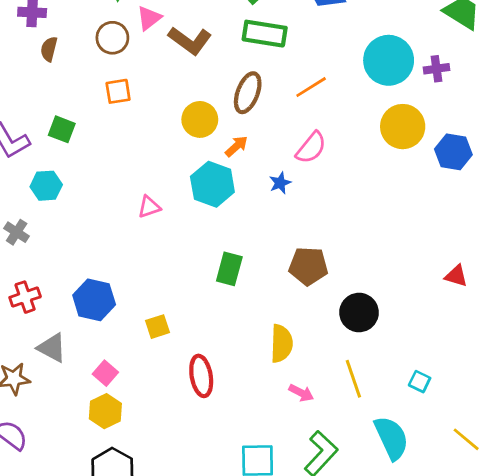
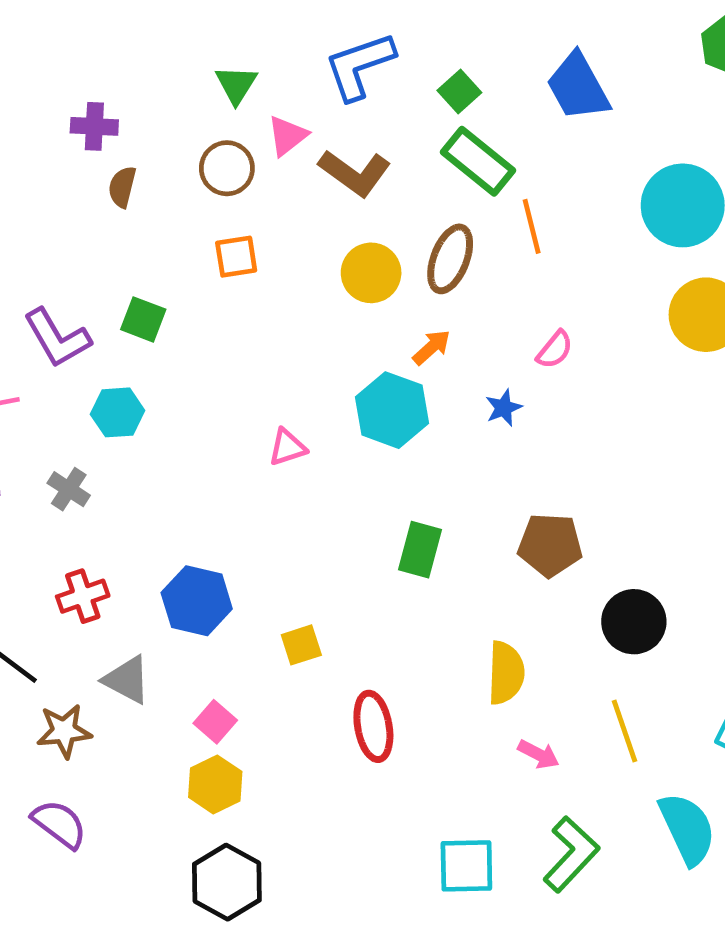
green rectangle: (265, 34) -> (478, 161), turned 30
orange line: (311, 87) -> (532, 226), moved, turned -72
yellow circle: (200, 119) -> (371, 273), moved
pink semicircle: (311, 148) -> (555, 350), size x0.7

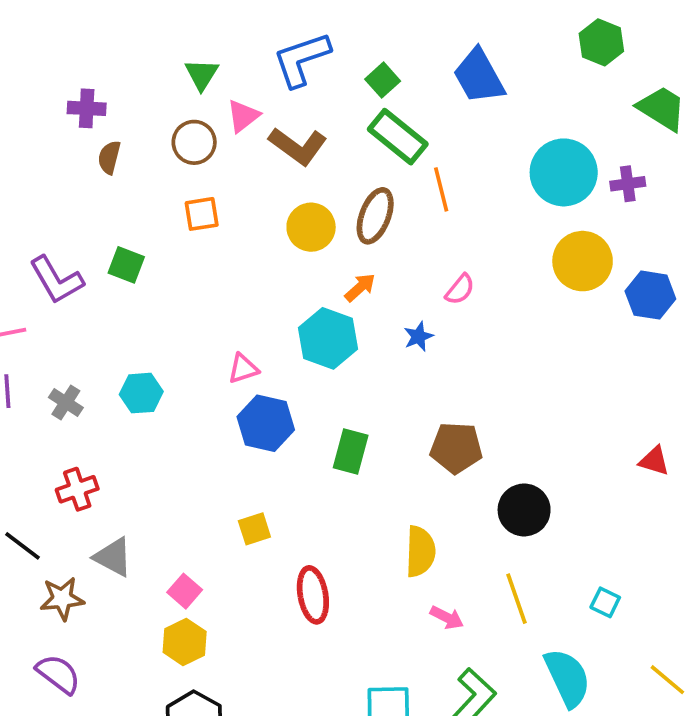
cyan hexagon: (118, 412) -> (141, 393), moved
blue hexagon: (197, 601) -> (266, 423), moved

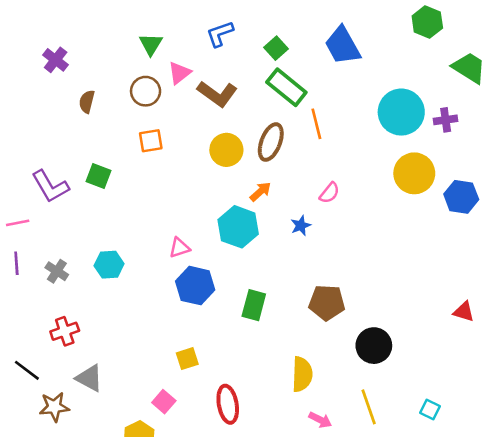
blue L-shape: (302, 59) -> (220, 34), size x0.7
purple cross: (87, 108) -> (56, 60), moved, turned 35
pink square: (185, 591) -> (164, 402), moved

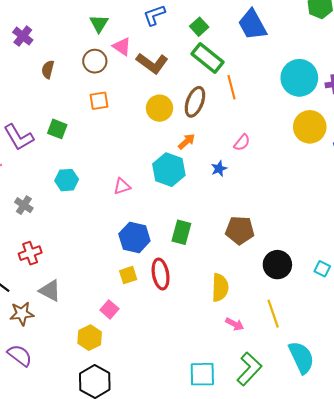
pink triangle: (179, 73) -> (122, 47), turned -48
cyan hexagon: (109, 265) -> (67, 180), moved
blue hexagon: (195, 286) -> (134, 237), moved
red ellipse: (228, 404) -> (161, 274), moved
cyan square: (430, 409) -> (322, 269), moved

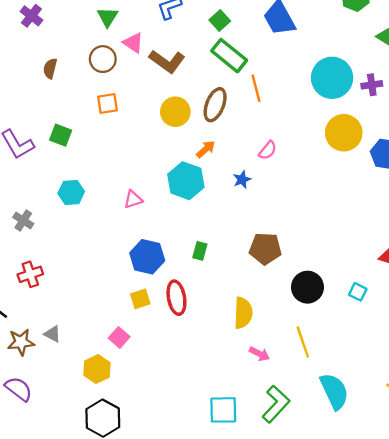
purple cross: (23, 36) -> (31, 16), moved
green rectangle: (181, 232) -> (200, 251), size x0.7
gray triangle: (50, 291) -> (52, 334), moved, size x0.7

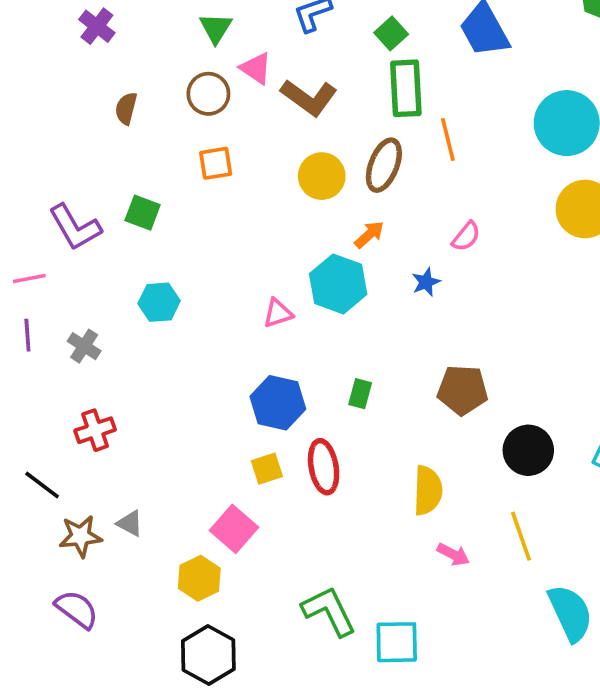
green rectangle: (229, 56) -> (406, 88), turned 48
pink triangle: (133, 199) -> (278, 313), moved
pink square: (119, 337) -> (234, 529), size x1.4
green L-shape: (276, 404) -> (329, 611), moved, turned -69

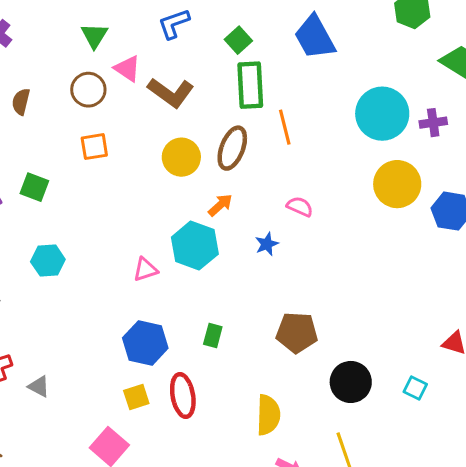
pink semicircle: (466, 236) -> (300, 207), turned -105
gray triangle: (130, 523) -> (39, 386), moved

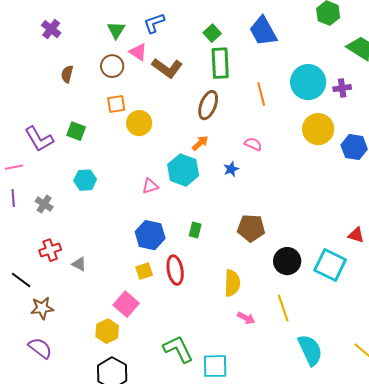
blue L-shape: (174, 24) -> (154, 23), moved
orange line: (285, 127) -> (261, 94), moved
yellow circle: (181, 157) -> (139, 123), moved
cyan square: (415, 388) -> (330, 265), size x2.0

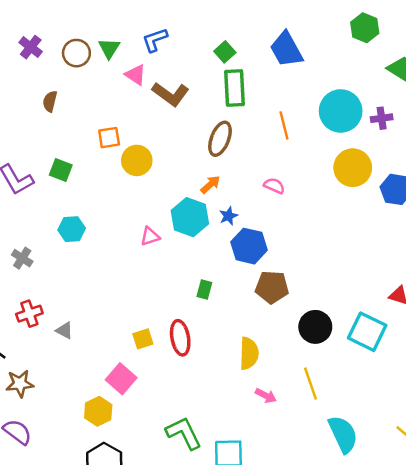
brown circle: (112, 66) -> (76, 53), moved
blue star: (231, 169) -> (228, 216), moved
blue hexagon: (150, 235) -> (249, 246), moved

